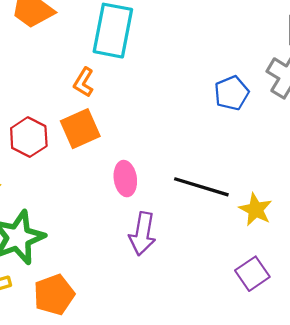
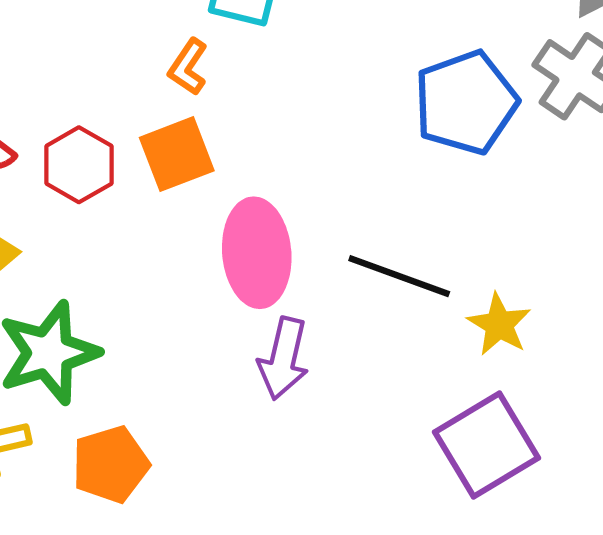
blue pentagon: (232, 93) -> (466, 102), size x1.6
pink ellipse: (125, 179) -> (257, 253), size x1.6
purple square: (252, 274) -> (486, 445), size x1.6

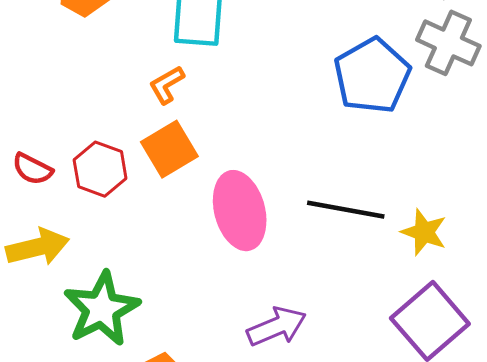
orange L-shape: (188, 67) -> (167, 85), turned 36
purple arrow: (283, 359) -> (277, 326), moved, turned -116

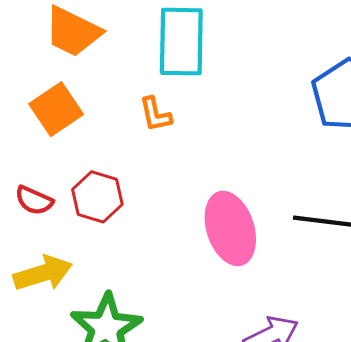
orange L-shape: (167, 85) -> (155, 114), turned -69
orange square: (169, 149) -> (56, 109), moved

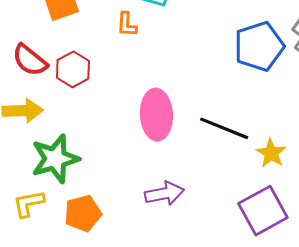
red semicircle: (34, 200) -> (30, 60), size x1.4

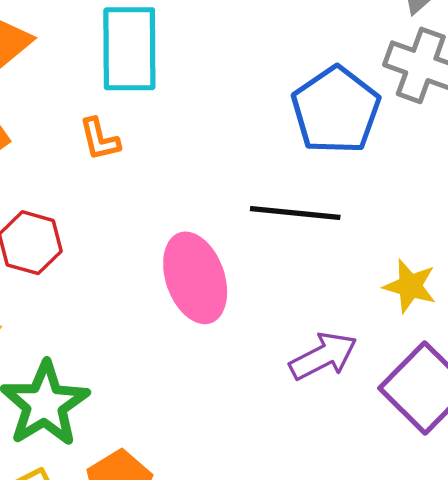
black line: (224, 128) -> (295, 213), moved
purple arrow: (164, 194) -> (323, 356), moved

